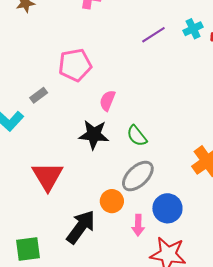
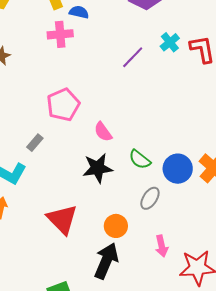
pink semicircle: (107, 101) -> (103, 132), turned -45
gray ellipse: (138, 176) -> (150, 198), size x0.7
orange circle: (112, 201) -> (116, 226), moved
blue circle: (167, 208) -> (178, 169), moved

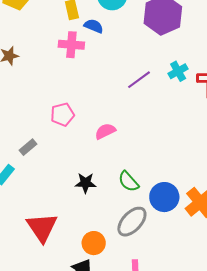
pink pentagon: (63, 105) -> (62, 115), size x0.7
pink semicircle: (103, 132) -> (105, 131), moved, turned 90
black star: (98, 168) -> (85, 183), size x0.7
gray ellipse: (150, 198) -> (132, 222), size x1.4

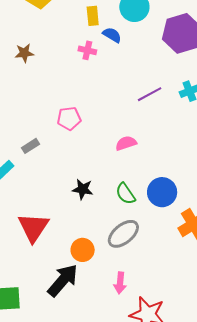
pink cross: (71, 45) -> (87, 50), size x0.7
pink semicircle: (105, 131) -> (126, 143), moved
blue circle: (164, 197) -> (162, 192), moved

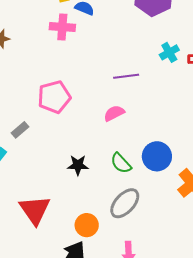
pink cross: (87, 50) -> (62, 27), size x1.4
purple line: (150, 94) -> (126, 76), moved, turned 30
pink pentagon: (69, 118) -> (54, 97), size x1.4

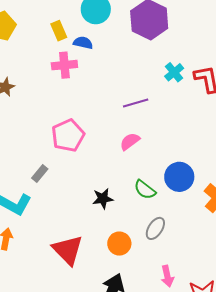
gray ellipse: (125, 203) -> (155, 228), size x0.7
orange circle: (87, 225) -> (119, 244), moved

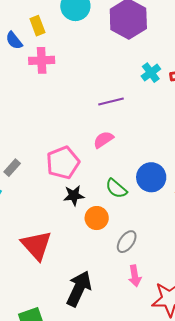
blue semicircle: (83, 43) -> (14, 41), moved, turned -144
pink pentagon: (68, 135) -> (63, 163), moved
gray ellipse: (155, 228) -> (127, 242), moved
orange circle: (119, 244) -> (97, 218), moved

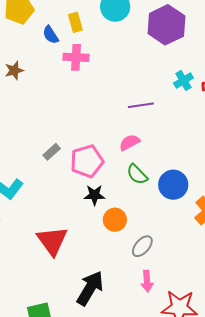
gray rectangle: (12, 168) -> (52, 152), moved
green semicircle: (116, 188) -> (137, 174), moved

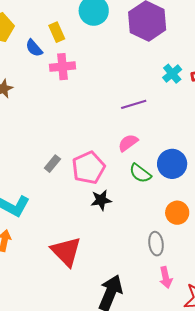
blue circle: (173, 185) -> (172, 164), moved
orange circle: (115, 220) -> (177, 213), moved
gray ellipse: (142, 246) -> (156, 244), turned -40

